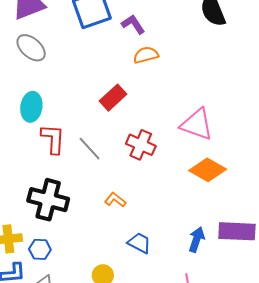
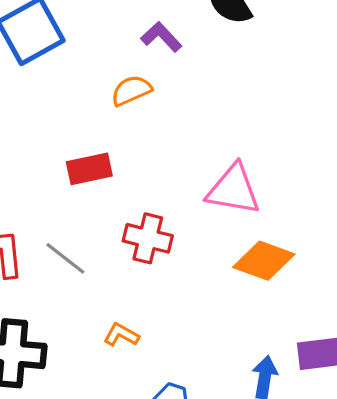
purple L-shape: (133, 24) -> (161, 37), moved
red rectangle: (113, 98) -> (89, 169), turned 40

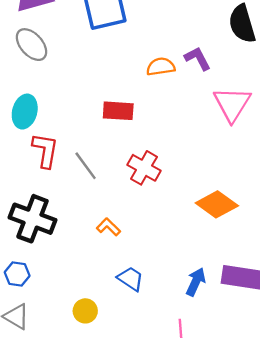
purple L-shape: (161, 37) -> (198, 58), moved
pink triangle: (233, 190) -> (232, 104), moved, turned 36

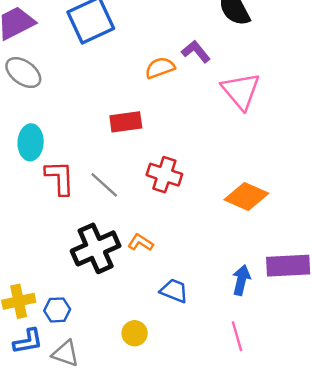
black cross: (32, 219) -> (96, 248), moved, turned -33

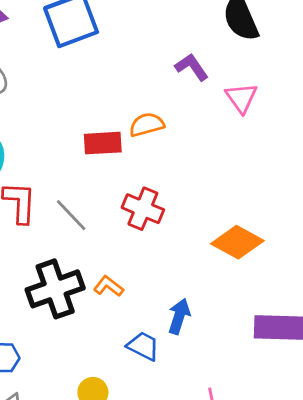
orange semicircle: (160, 68) -> (147, 125), moved
pink triangle: (241, 91) -> (241, 98), moved, size x0.7
blue arrow: (241, 280) -> (179, 316), moved

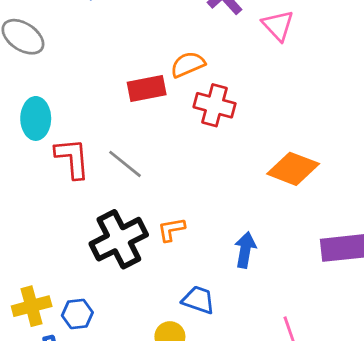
red cross: (143, 209) -> (215, 105), moved
orange L-shape: (108, 286) -> (171, 230), turned -40
blue trapezoid: (143, 346) -> (198, 300), moved

